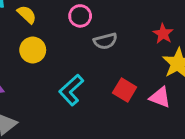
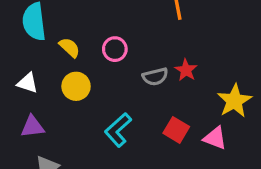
pink circle: (80, 16) -> (115, 49), moved
red star: (163, 34) -> (186, 70), moved

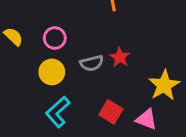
yellow circle: (76, 86) -> (52, 72), moved

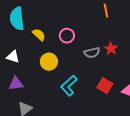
yellow circle: (52, 72) -> (49, 62), moved

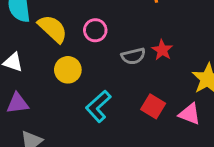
yellow semicircle: (39, 35) -> (53, 29), size x1.5

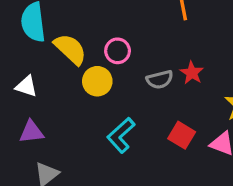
yellow circle: (68, 70) -> (97, 81), moved

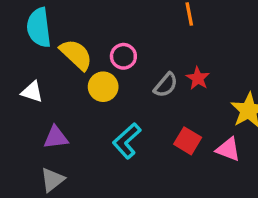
gray semicircle: (160, 80) -> (166, 85), turned -36
purple triangle: (31, 132) -> (56, 137), moved

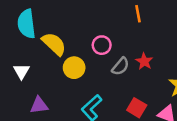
pink circle: (123, 56) -> (102, 45), moved
white triangle: (32, 92) -> (21, 71), turned 42

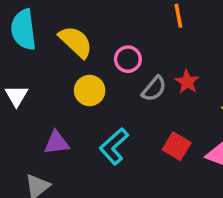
yellow semicircle: (54, 44) -> (76, 42), moved
purple triangle: (39, 105) -> (57, 143), moved

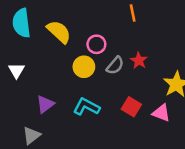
yellow circle: (90, 91) -> (84, 67), moved
purple triangle: (57, 143) -> (45, 104), turned -30
cyan L-shape: (114, 146) -> (86, 107), turned 70

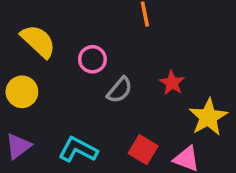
red star: (139, 61) -> (172, 83), moved
yellow circle: (84, 67) -> (22, 92), moved

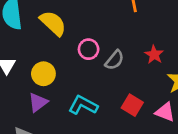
pink circle: (92, 59) -> (89, 49), moved
yellow circle: (22, 92) -> (43, 74), moved

